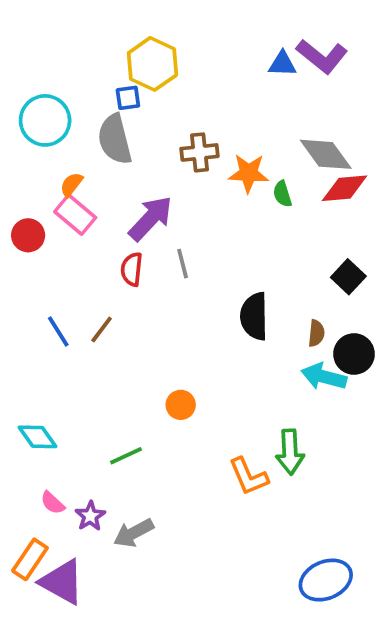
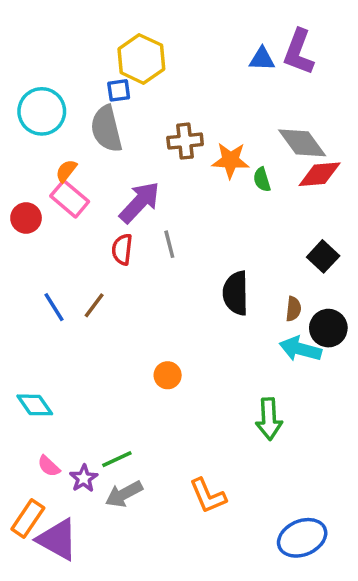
purple L-shape: (322, 56) -> (299, 52), turned 72
green line: (126, 456) -> (117, 459), moved
orange L-shape: (248, 476) -> (208, 496), moved

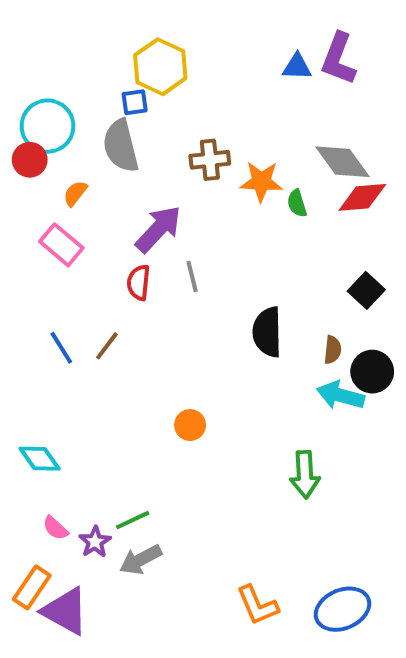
pink rectangle: (70, 199) -> (61, 245), moved
red circle: (26, 218) -> (30, 160), moved
orange L-shape: (208, 496) -> (257, 605), moved

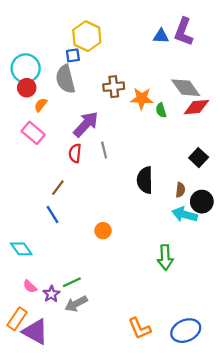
red circle: (30, 160) -> (27, 88), moved
blue line: (61, 348) -> (52, 214), moved

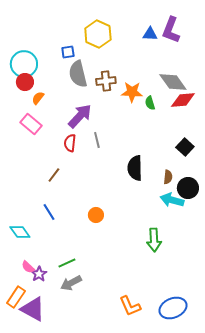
yellow hexagon: (87, 36) -> (98, 34), moved
gray semicircle: (65, 79) -> (78, 74), moved
blue line: (52, 214) -> (49, 212), moved
purple star: (51, 294) -> (39, 274), moved

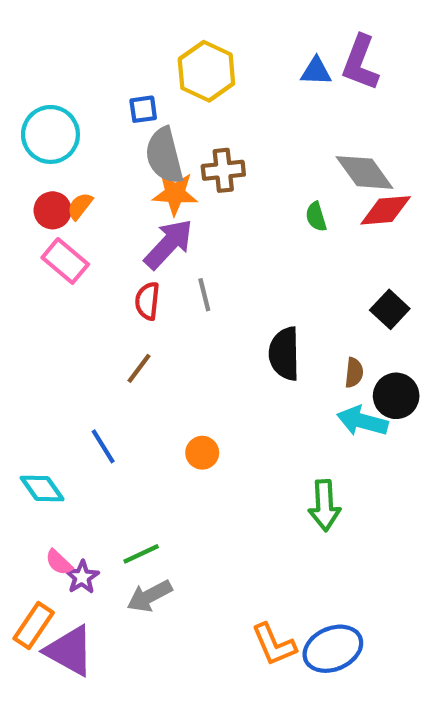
red circle: (25, 82) -> (53, 210), moved
orange star: (132, 92) -> (175, 193), moved
brown line: (54, 175) -> (139, 368), moved
blue ellipse: (173, 308) -> (333, 649), moved

